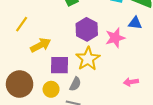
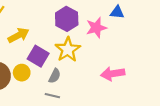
purple square: (59, 65) -> (38, 56), turned 30
pink arrow: (131, 82) -> (113, 74), size x1.5
yellow circle: (51, 89) -> (22, 73), moved

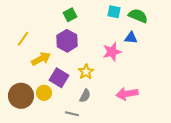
purple hexagon: (67, 19) -> (67, 41), moved
yellow star: (68, 50) -> (86, 72), size x0.7
gray semicircle: (55, 76) -> (85, 96), moved

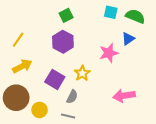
blue triangle: (131, 38) -> (128, 39), turned -40
yellow arrow: (41, 59) -> (22, 66), moved
yellow circle: (44, 93) -> (40, 110), moved
gray semicircle: (85, 96) -> (72, 97), moved

